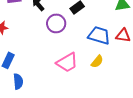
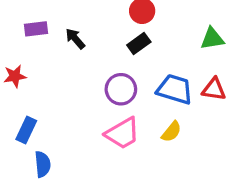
purple circle: (56, 23) -> (121, 89), moved

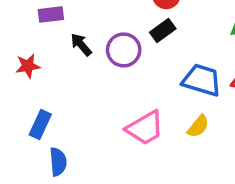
black arrow: (75, 39) -> (81, 45), moved
purple circle: (121, 89) -> (124, 50), moved

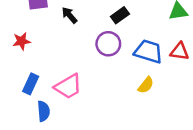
black arrow: (81, 45) -> (69, 15), moved
purple circle: (124, 50) -> (108, 44), moved
pink trapezoid: (145, 128) -> (68, 86), moved

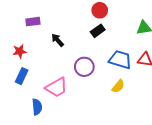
black arrow: (69, 15) -> (58, 40), moved
purple circle: (108, 44) -> (84, 67), moved
blue rectangle: (31, 84) -> (22, 76), moved

